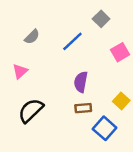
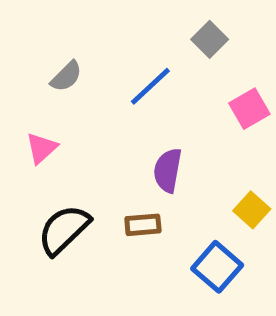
brown rectangle: (83, 108) -> (143, 225), moved

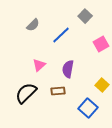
gray semicircle: (66, 76) -> (33, 25), moved
pink triangle: (42, 148) -> (39, 65), moved

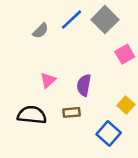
gray square: (85, 16) -> (105, 20), size x1.5
blue line: (61, 35) -> (71, 20), moved
black semicircle: (26, 93) -> (32, 115), turned 50

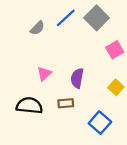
yellow square: (126, 105) -> (116, 87), moved

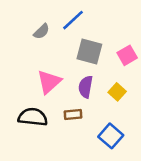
gray square: (97, 18) -> (89, 52), moved, turned -30
pink triangle: (44, 74) -> (49, 82), size x1.5
yellow square: (116, 87) -> (117, 92), moved

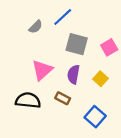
brown rectangle: (73, 115) -> (63, 98), turned 32

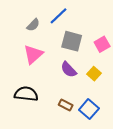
pink triangle: (42, 70) -> (33, 54), moved
purple semicircle: (73, 74) -> (69, 70), turned -54
brown rectangle: (63, 98) -> (66, 105), moved

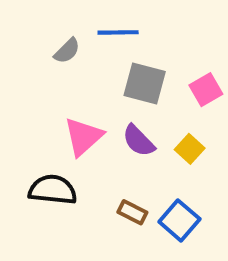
blue line: (59, 16) -> (118, 32), turned 42
pink triangle: (33, 54) -> (83, 137), moved

